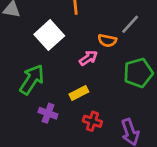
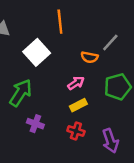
pink arrow: (88, 58) -> (76, 83), moved
yellow rectangle: (79, 93) -> (78, 105), moved

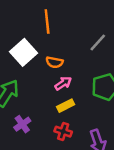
orange semicircle: (89, 57) -> (54, 62), moved
purple cross: (35, 124) -> (22, 124), turned 35

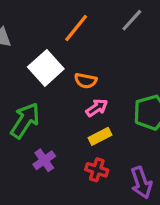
orange line: (47, 21) -> (76, 28), turned 45
gray line: (98, 43) -> (132, 20), moved

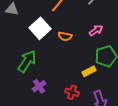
pink arrow: (97, 108) -> (96, 30), moved
yellow rectangle: (100, 136) -> (89, 71), moved

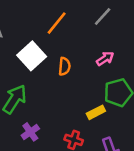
orange semicircle: (65, 36) -> (64, 66), turned -96

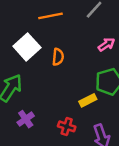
orange line: (57, 23) -> (51, 16), turned 40
pink arrow: (105, 59) -> (106, 44), moved

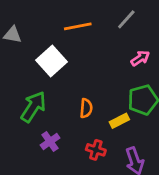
orange semicircle: (58, 57) -> (86, 108), moved

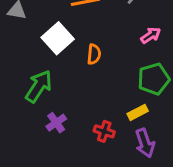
orange semicircle: (86, 108) -> (94, 54), moved
yellow rectangle: (119, 121) -> (138, 112), moved

